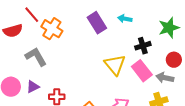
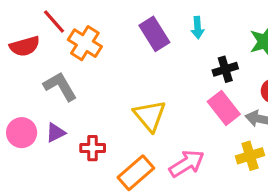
cyan arrow: (125, 19) -> (198, 28), turned -104
yellow triangle: (115, 65) -> (150, 116), moved

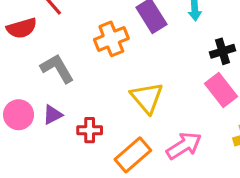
orange cross: (85, 43) -> (111, 39), moved, turned 36

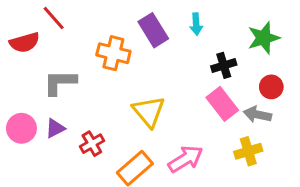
orange cross: (111, 39) -> (113, 53), turned 36
gray L-shape: (57, 68) -> (60, 82), turned -60
red cross: (90, 130) -> (92, 144), turned -30

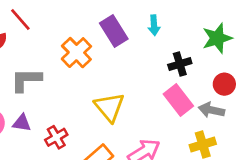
orange cross: (113, 53) -> (76, 53), turned 32
purple triangle: (55, 128) -> (22, 123), turned 36

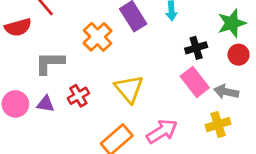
red circle: (224, 84) -> (239, 55), moved
red cross: (56, 137) -> (78, 96), moved

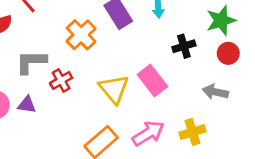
pink rectangle: (195, 82) -> (152, 80), moved
red cross: (78, 96) -> (61, 80), moved
yellow cross: (218, 124) -> (192, 132), moved

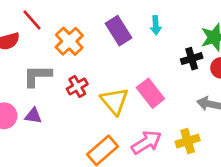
orange cross: (81, 35) -> (69, 41), moved
black cross: (184, 46) -> (192, 59), moved
red cross: (61, 80) -> (77, 86), moved

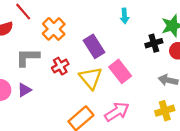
purple rectangle: (118, 31) -> (94, 46), moved
purple triangle: (33, 116) -> (24, 90), turned -40
yellow cross: (188, 141) -> (165, 111), moved

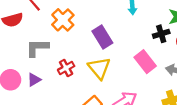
red cross: (60, 66) -> (66, 68), moved
pink rectangle: (120, 71) -> (145, 62), moved

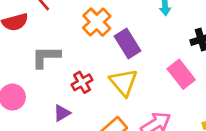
orange cross: (63, 20) -> (97, 22), moved
purple triangle: (34, 80) -> (62, 113), moved

